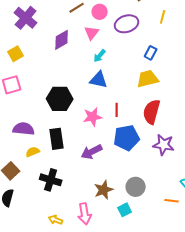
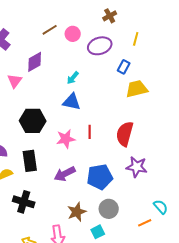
pink triangle: (92, 33) -> (15, 81), moved
blue rectangle: (151, 53) -> (124, 67), moved
yellow trapezoid: (148, 79) -> (137, 89), moved
blue pentagon: (127, 138) -> (100, 177), moved
orange line: (172, 201) -> (145, 223), turned -32

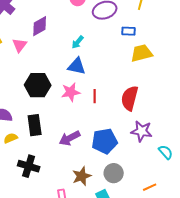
blue rectangle: (124, 67) -> (129, 31), turned 64
pink star: (66, 139) -> (71, 92), moved
cyan semicircle: (161, 207) -> (166, 152), moved

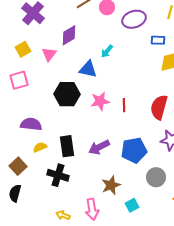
blue triangle: (77, 66) -> (88, 69), moved
black rectangle: (35, 125) -> (67, 146), moved
gray circle: (114, 173) -> (156, 177), moved

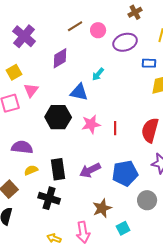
pink triangle: (49, 54) -> (31, 90), moved

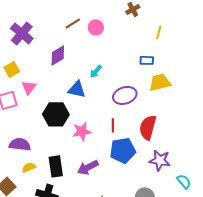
purple ellipse: (125, 42) -> (125, 95), moved
pink star: (91, 124) -> (82, 131), moved
blue pentagon: (125, 173) -> (123, 150), moved

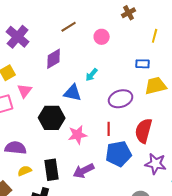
pink circle: (96, 27) -> (102, 37), moved

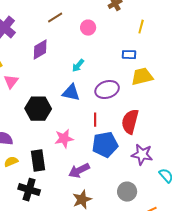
blue triangle: (73, 93) -> (71, 93), moved
pink star: (78, 135) -> (64, 139), moved
purple arrow: (84, 171) -> (79, 171), moved

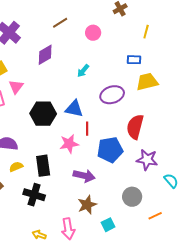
blue triangle: (71, 93) -> (74, 109), moved
red line: (95, 120) -> (87, 129), moved
purple arrow: (79, 171) -> (84, 176), turned -140

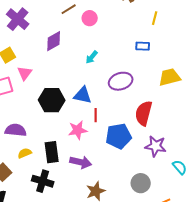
pink circle: (93, 33) -> (90, 18), moved
yellow trapezoid: (147, 82) -> (170, 77), moved
purple arrow: (84, 176) -> (81, 162), moved

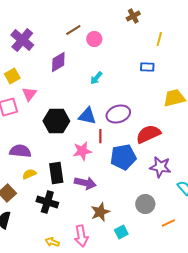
purple ellipse: (121, 81) -> (118, 114), moved
red semicircle: (144, 113) -> (148, 134), turned 50

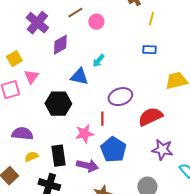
yellow line: (159, 39) -> (151, 19), moved
purple cross: (22, 40) -> (37, 23), moved
blue triangle: (87, 116) -> (79, 77), moved
blue pentagon: (123, 157) -> (113, 150), moved, turned -30

